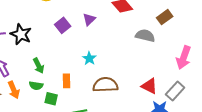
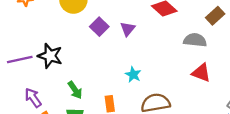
purple square: (63, 25) -> (99, 27), moved
red triangle: (149, 86) -> (201, 73), moved

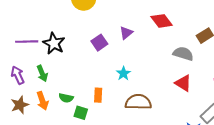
purple square: (99, 27) -> (99, 43), moved
green arrow: (75, 90) -> (42, 73), moved
purple arrow: (33, 98) -> (18, 75), moved

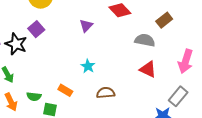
purple square: (99, 43) -> (36, 29), moved
orange rectangle: (98, 95) -> (65, 90), turned -56
brown semicircle: (138, 102) -> (106, 93), size x0.7

